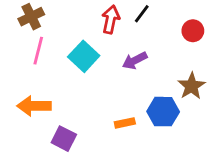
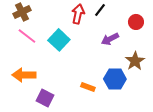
pink line: (38, 51) -> (27, 36), turned -66
purple arrow: (135, 61) -> (110, 39), moved
orange rectangle: (125, 123) -> (88, 87), turned 32

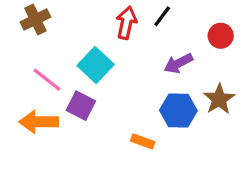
pink line: (27, 36) -> (47, 80), moved
blue hexagon: (115, 79) -> (178, 110), moved
purple square: (45, 98) -> (81, 106), moved

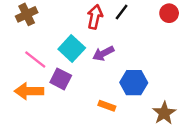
red circle: (221, 36) -> (169, 13), moved
purple arrow: (178, 63) -> (103, 53), moved
brown star: (219, 99) -> (164, 113), moved

